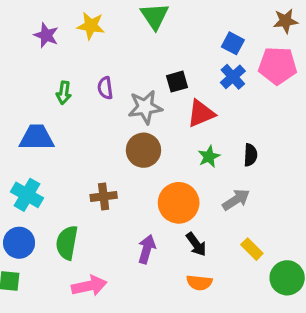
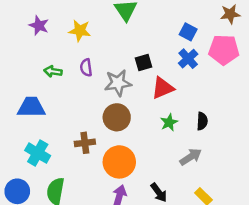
yellow star: (91, 26) -> (80, 31), moved
green arrow: (64, 93) -> (53, 71), turned 90
cyan cross: (27, 195) -> (38, 153), moved
brown cross: (104, 196) -> (85, 143), moved
orange circle: (179, 203) -> (119, 162), moved

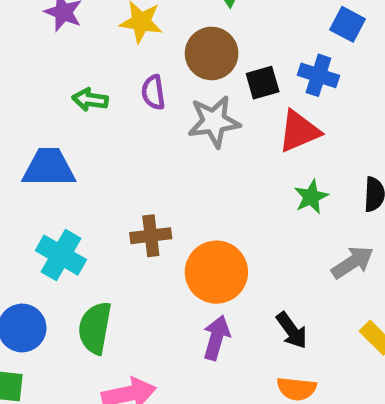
blue cross: (188, 59) -> (318, 75), moved, turned -30
brown circle: (117, 117) -> (212, 53), moved

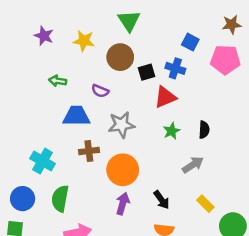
purple semicircle: (153, 92) -> (100, 91), moved, turned -60
gray star: (214, 121) -> (121, 125), moved
blue trapezoid: (49, 168) -> (76, 116), moved

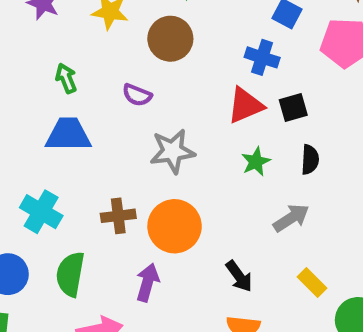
black square: (146, 72) -> (293, 107), moved
green arrow: (58, 81) -> (66, 78), turned 60
blue trapezoid: (76, 116) -> (68, 135), moved
brown cross: (89, 151) -> (118, 216), moved
purple arrow: (123, 204) -> (147, 283), moved

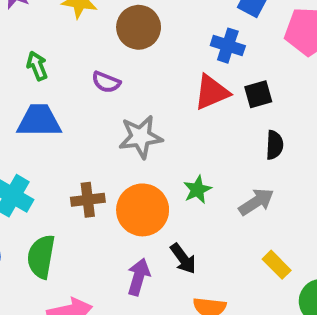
green star: (256, 162) -> (197, 190), moved
black arrow: (239, 276) -> (183, 259), moved
purple arrow: (147, 283) -> (139, 277), moved

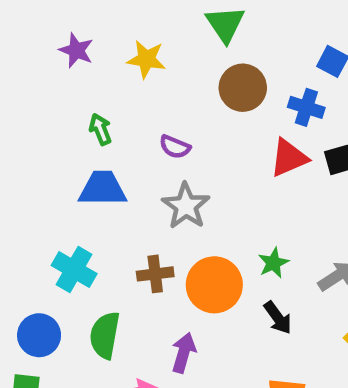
brown circle: (139, 27) -> (243, 88), moved
gray star: (141, 137) -> (186, 206), moved, turned -30
black arrow: (183, 259) -> (278, 318), moved
purple arrow: (139, 277) -> (184, 353), moved

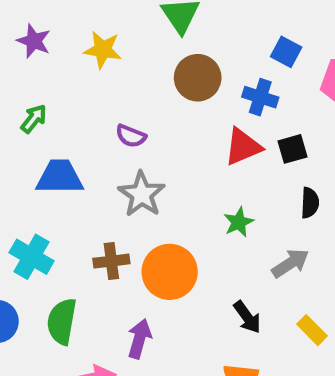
green arrow: (100, 129) -> (34, 119), moved, turned 60
green star: (273, 263) -> (239, 222), moved
black arrow: (278, 318) -> (247, 317), moved

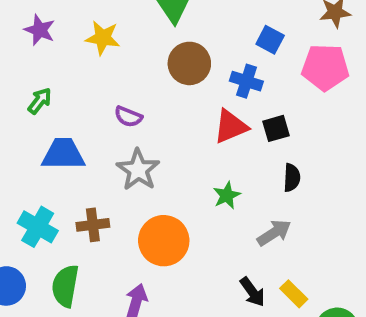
brown cross: (111, 261) -> (93, 225), moved
black arrow: (247, 317) -> (252, 292), moved

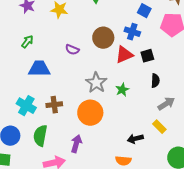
brown circle: (189, 63) -> (103, 38), moved
gray star: (138, 170) -> (96, 83), moved
gray arrow: (274, 233) -> (166, 104), moved
black arrow: (252, 292) -> (135, 139), turned 112
yellow rectangle: (294, 294) -> (159, 127), moved

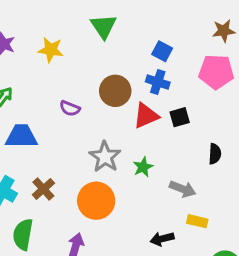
blue square: (144, 11) -> (162, 51), moved
black semicircle: (155, 81) -> (215, 154), moved
gray arrow: (166, 104) -> (183, 189), moved, turned 54
brown cross: (54, 105) -> (43, 189), turned -35
yellow rectangle: (159, 127) -> (197, 221), turned -32

